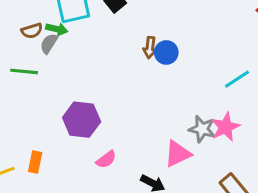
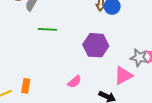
green line: (24, 71) -> (47, 29), moved
purple hexagon: (82, 120) -> (96, 45), moved

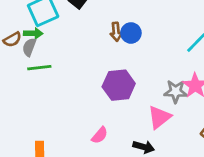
green line: (47, 29) -> (39, 68), moved

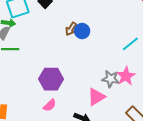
brown arrow: (116, 32) -> (71, 29), turned 32
purple hexagon: (119, 85) -> (51, 79), moved

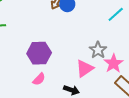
pink star: (126, 76) -> (113, 63), moved
gray star: (111, 79) -> (98, 50), turned 30

